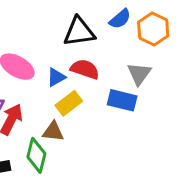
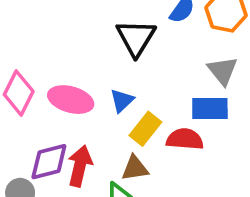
black triangle: (79, 32) -> (136, 38), turned -36
red semicircle: (85, 69) -> (185, 139), moved

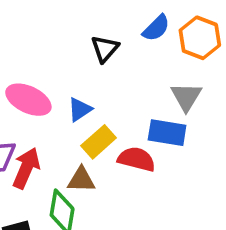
black triangle: (136, 38) -> (105, 49), size x0.7

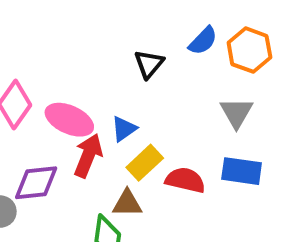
blue rectangle: (167, 133) -> (242, 171), moved
red arrow: (26, 168) -> (88, 156), moved

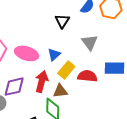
gray triangle: (236, 113) -> (90, 42), moved
red arrow: (88, 156) -> (42, 82), moved

